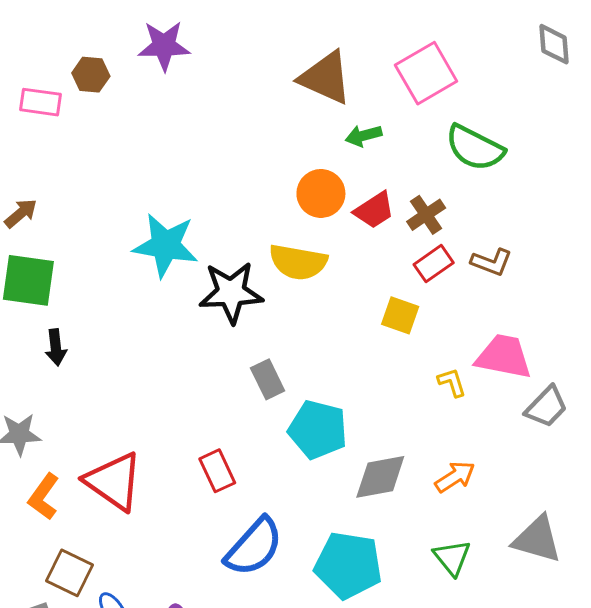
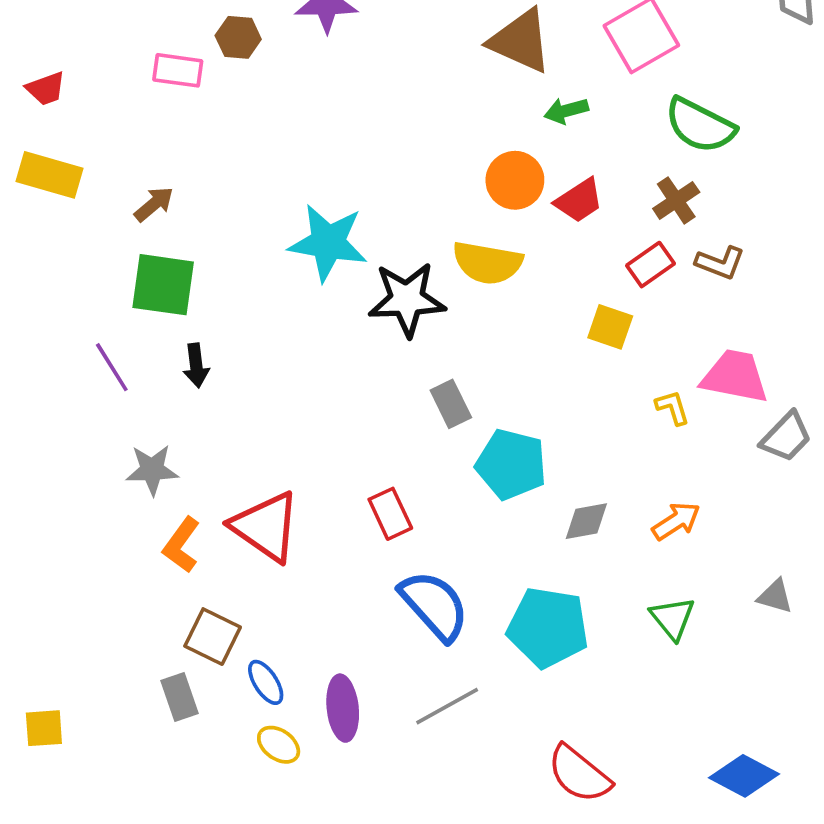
brown cross: (426, 215) -> (676, 200), moved
gray diamond: (380, 477) -> (586, 521), size x0.7
gray triangle: (537, 539) -> (775, 596), size x0.6
blue semicircle: (254, 547) -> (434, 605), turned -84

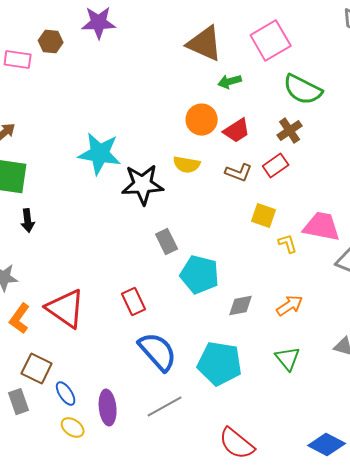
yellow semicircle: (487, 263) -> (187, 165), size x0.7
brown L-shape: (720, 263) -> (239, 173), moved
yellow square: (610, 327) -> (264, 216), moved

